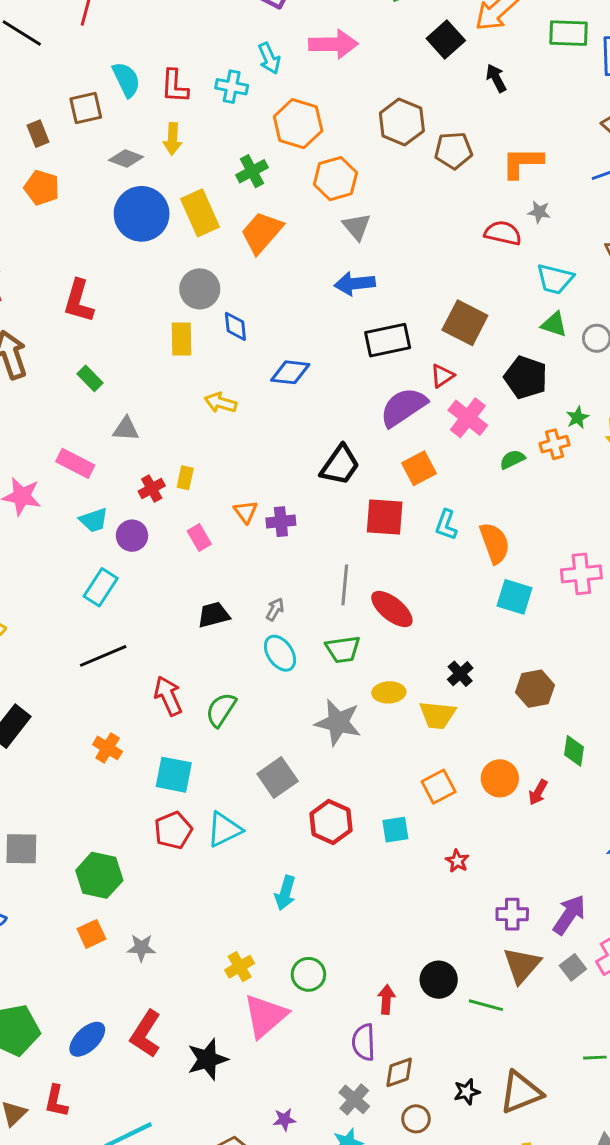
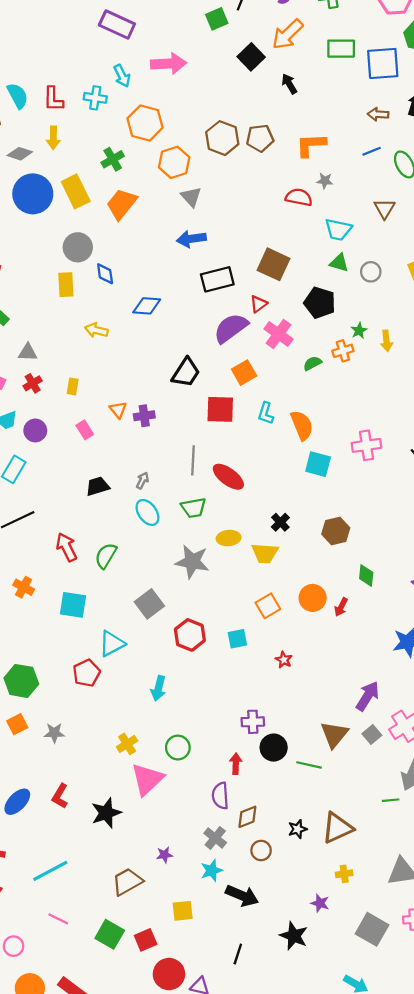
brown hexagon: (402, 122) -> (222, 138), moved
red cross: (152, 489) -> (33, 383), moved
red pentagon: (173, 830) -> (86, 673), moved
purple cross: (512, 914) -> (253, 722), moved
red L-shape: (146, 1034) -> (60, 796), size x0.7

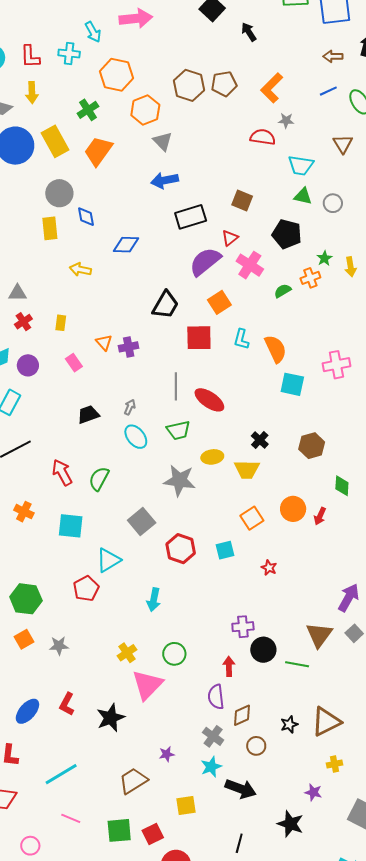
orange L-shape: (311, 145) -> (272, 88), turned -40
brown square: (274, 264) -> (242, 200), size x0.7
green square: (110, 934) -> (119, 830), turned -32

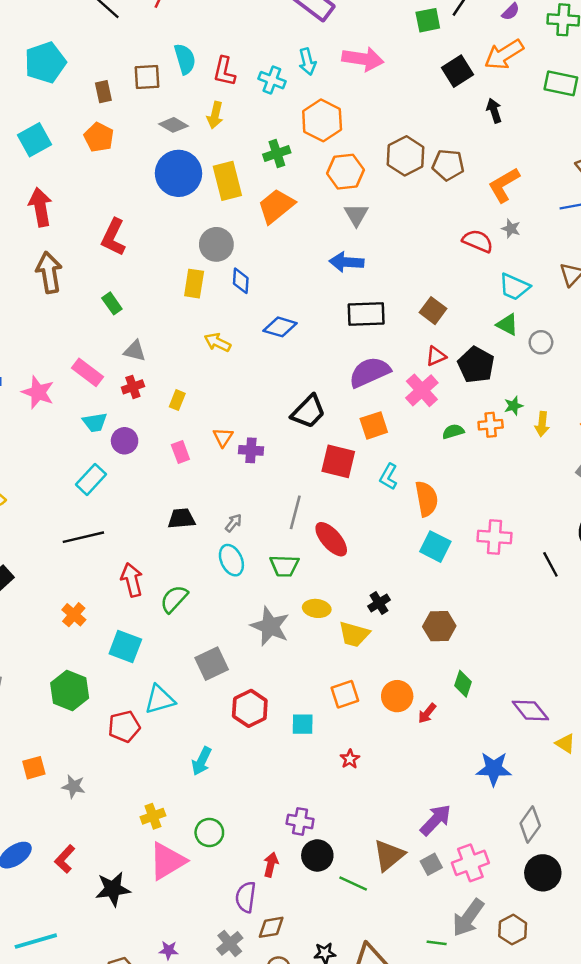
red triangle: (230, 238) -> (436, 356), moved
green hexagon: (26, 599) -> (70, 691), moved

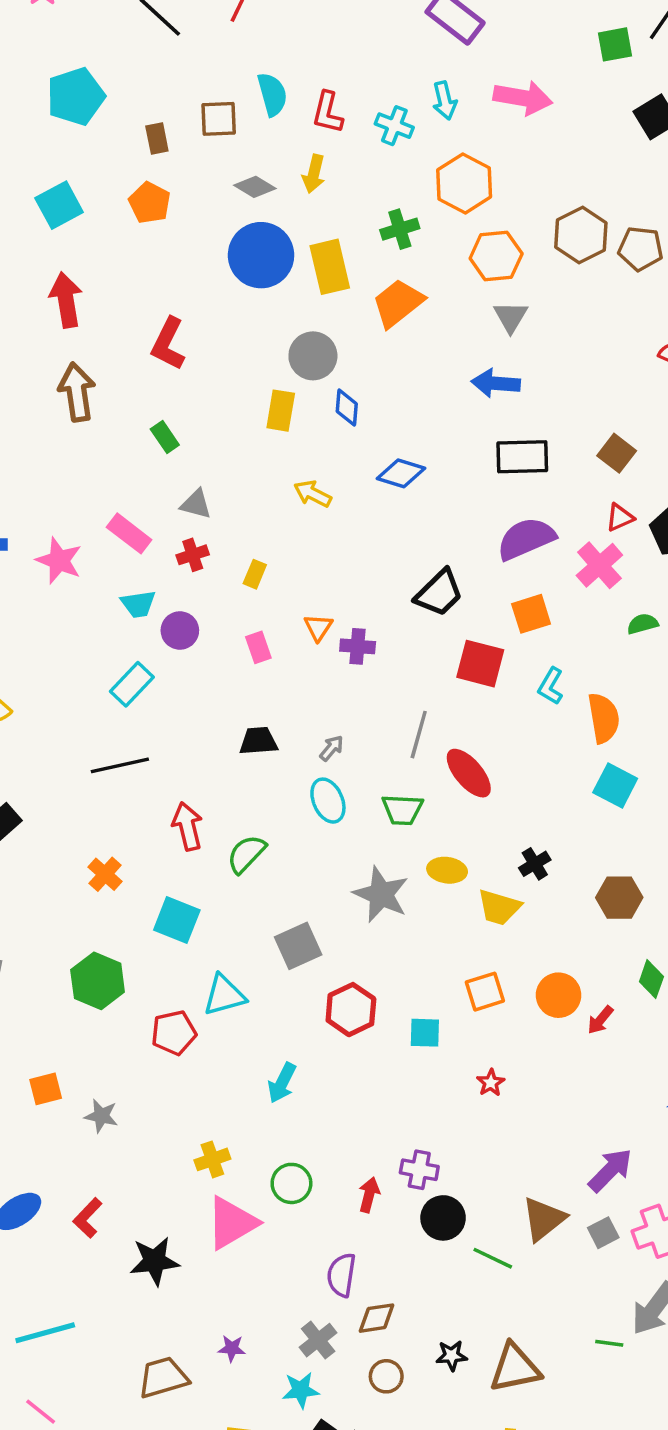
red arrow: (271, 865) -> (369, 1195), moved

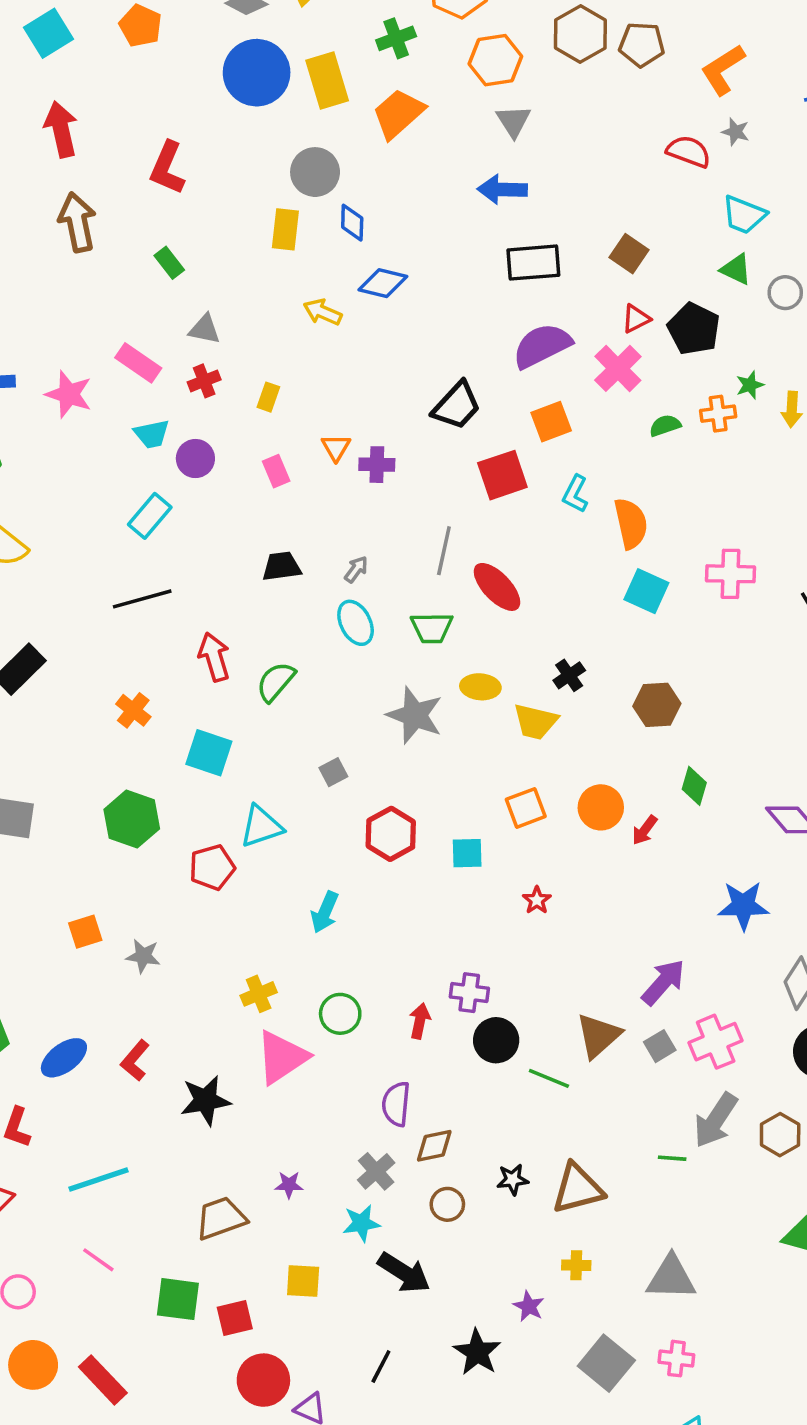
blue diamond: (401, 473) -> (383, 283), moved
red square: (480, 664) -> (502, 475), turned -30
gray square: (298, 946) -> (333, 772), size x0.6

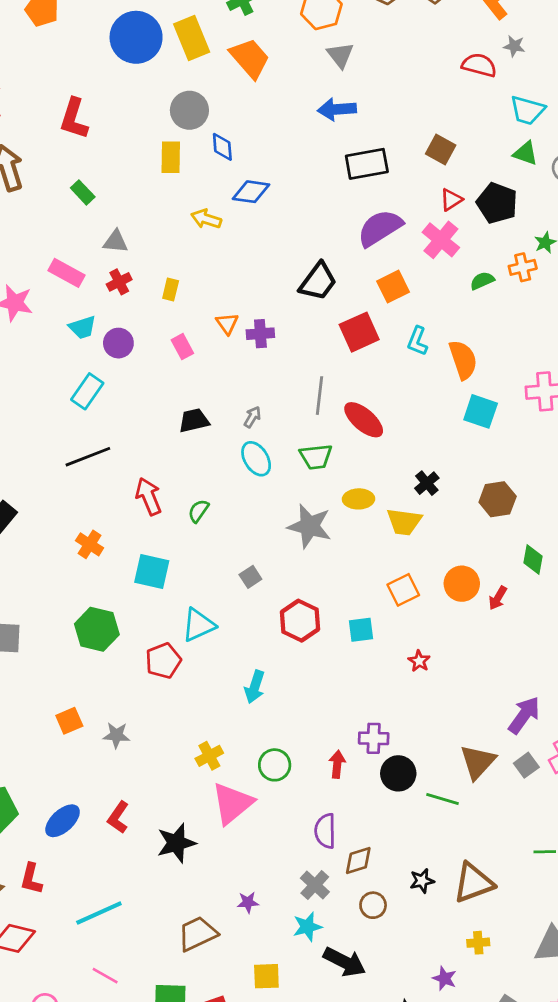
orange trapezoid: (398, 114) -> (250, 58), turned 96
green semicircle: (276, 682) -> (198, 511), size x0.7

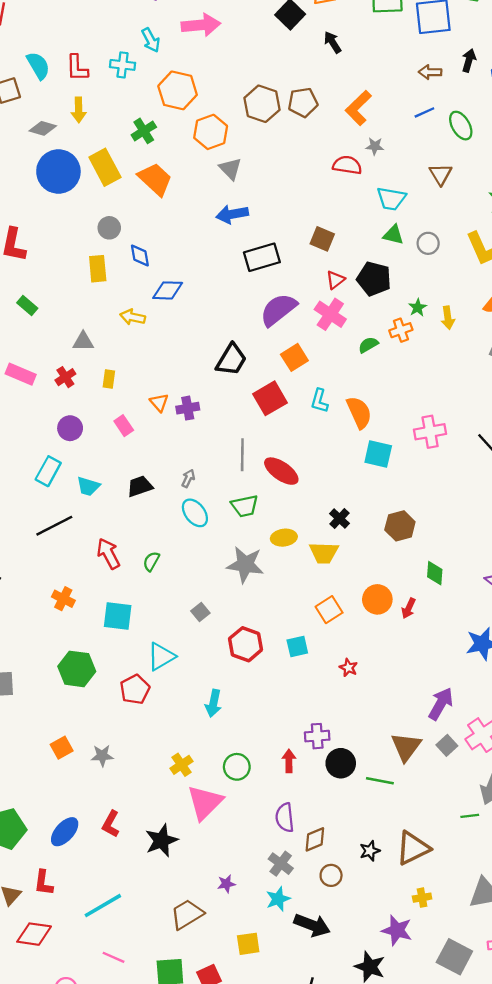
gray circle: (189, 110) -> (109, 228), size x0.7
gray triangle: (115, 241) -> (83, 341), moved
cyan trapezoid: (82, 327) -> (88, 486), moved, turned 40
purple star: (444, 978) -> (397, 930), size x1.5

